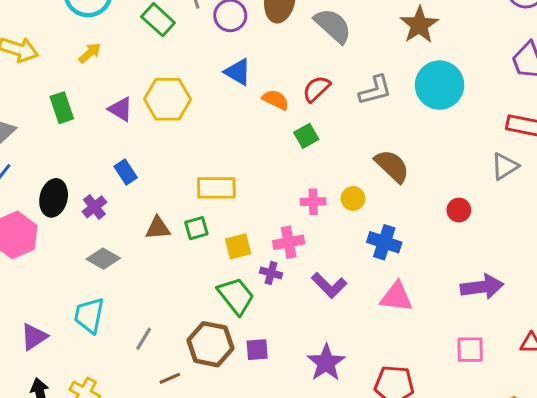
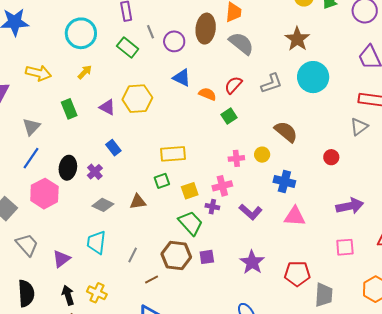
brown triangle: (158, 228) -> (138, 202), moved

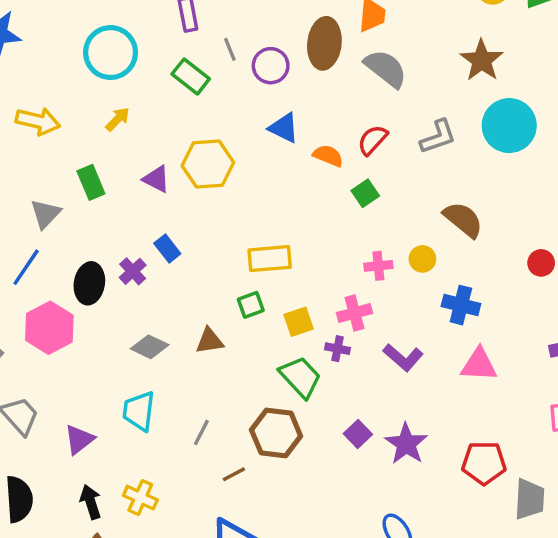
gray triangle: (31, 127) -> (46, 214), moved
purple cross: (95, 172) -> (133, 271), moved
purple square: (207, 257) -> (358, 434), moved, turned -35

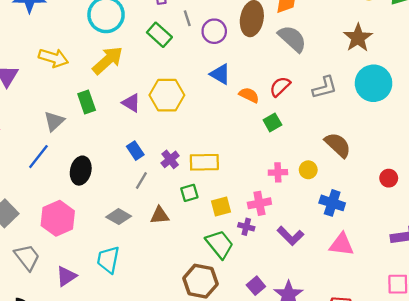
yellow arrow: (118, 119) -> (108, 60), size x1.8
purple cross: (133, 271) -> (170, 159), moved
pink hexagon: (49, 328) -> (58, 218), moved
gray line: (201, 432) -> (141, 181), moved

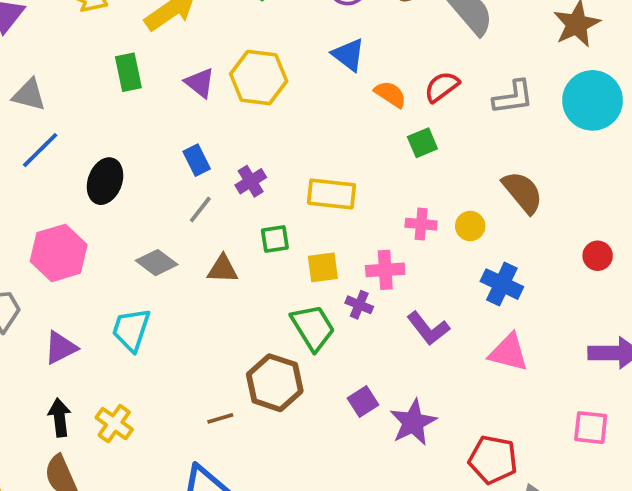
gray triangle: (54, 121) -> (29, 95), moved, turned 50
yellow rectangle: (204, 162) -> (332, 194), moved

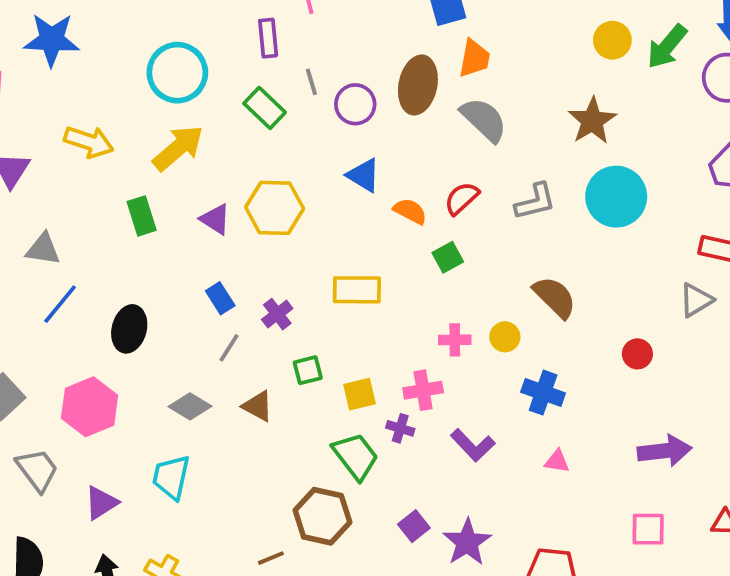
yellow rectangle: (332, 194) -> (357, 290), moved
brown triangle: (223, 269) -> (258, 406), turned 32
pink triangle: (509, 352) -> (557, 461), size x0.6

